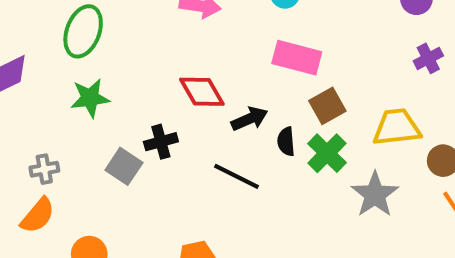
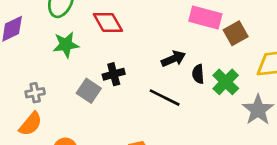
red diamond: (202, 92) -> (108, 23), moved
brown square: (327, 106) -> (236, 33), moved

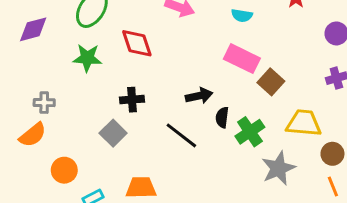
brown square: (236, 33) -> (271, 82), turned -30
gray square: (89, 91) -> (113, 133), moved

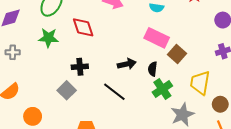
gray cross: (44, 103) -> (13, 52), moved
black semicircle: (222, 117) -> (153, 69), moved
yellow trapezoid: (304, 123) -> (200, 83), turned -85

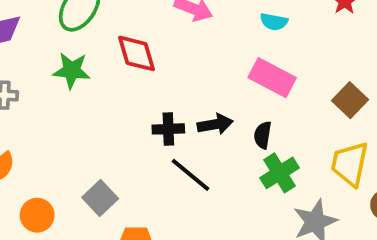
brown square: (177, 54) -> (350, 100), moved
black cross: (80, 67) -> (168, 129), moved
gray square: (67, 90) -> (100, 198), moved

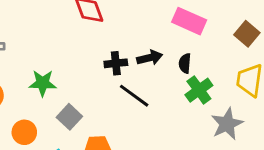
green star: (72, 71) -> (43, 83), moved

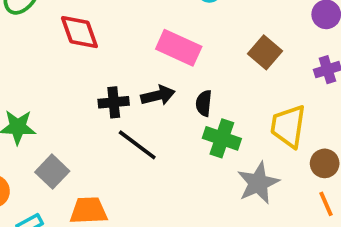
pink rectangle: (189, 21) -> (179, 48), moved
brown square: (247, 34) -> (265, 52), moved
green cross: (199, 90) -> (222, 138), turned -36

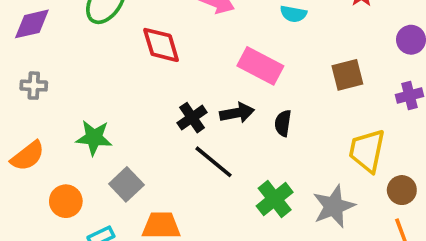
brown square: (265, 52) -> (347, 75), turned 32
black cross: (114, 102) -> (192, 118), turned -32
green cross: (222, 138) -> (275, 199), moved, turned 30

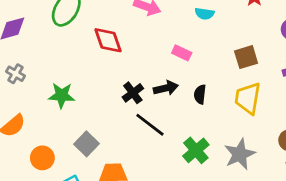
pink rectangle: (260, 66) -> (182, 53), size x0.6
gray cross: (34, 86) -> (15, 74), turned 30
green star: (94, 138) -> (62, 95), moved
yellow trapezoid: (367, 151) -> (248, 98), moved

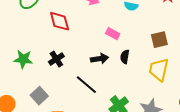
black cross: (133, 93) -> (56, 59), moved
black semicircle: (200, 94) -> (125, 57), moved

